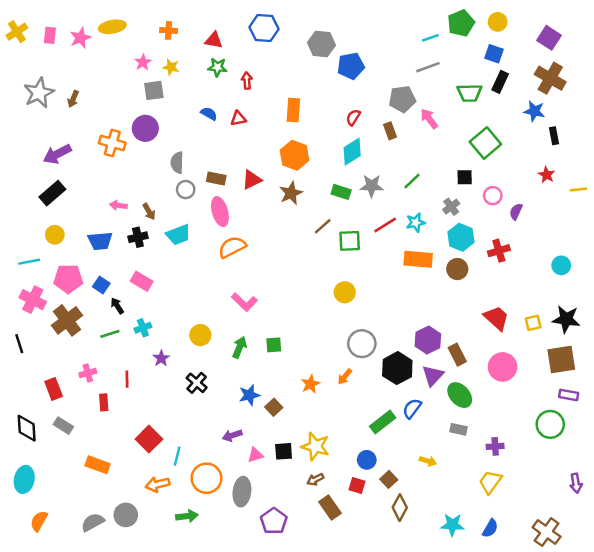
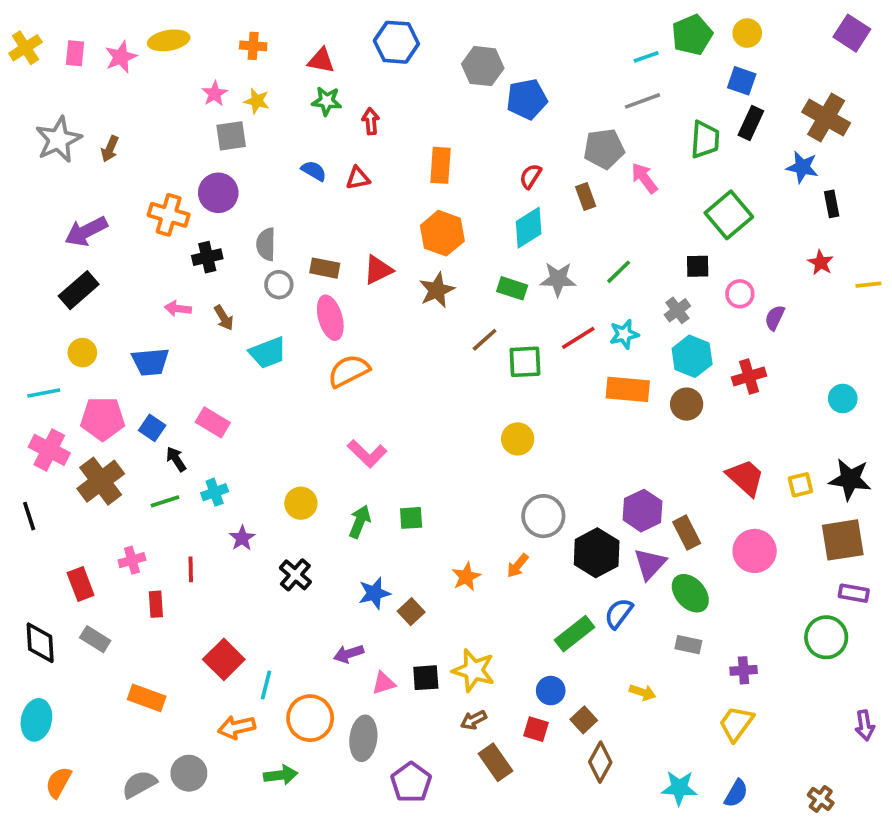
purple square: (549, 38) -> (852, 33), moved
green trapezoid: (469, 93) -> (705, 140), turned -85
black cross: (138, 237) -> (207, 257), moved
brown cross: (547, 532) -> (821, 799), size x0.6

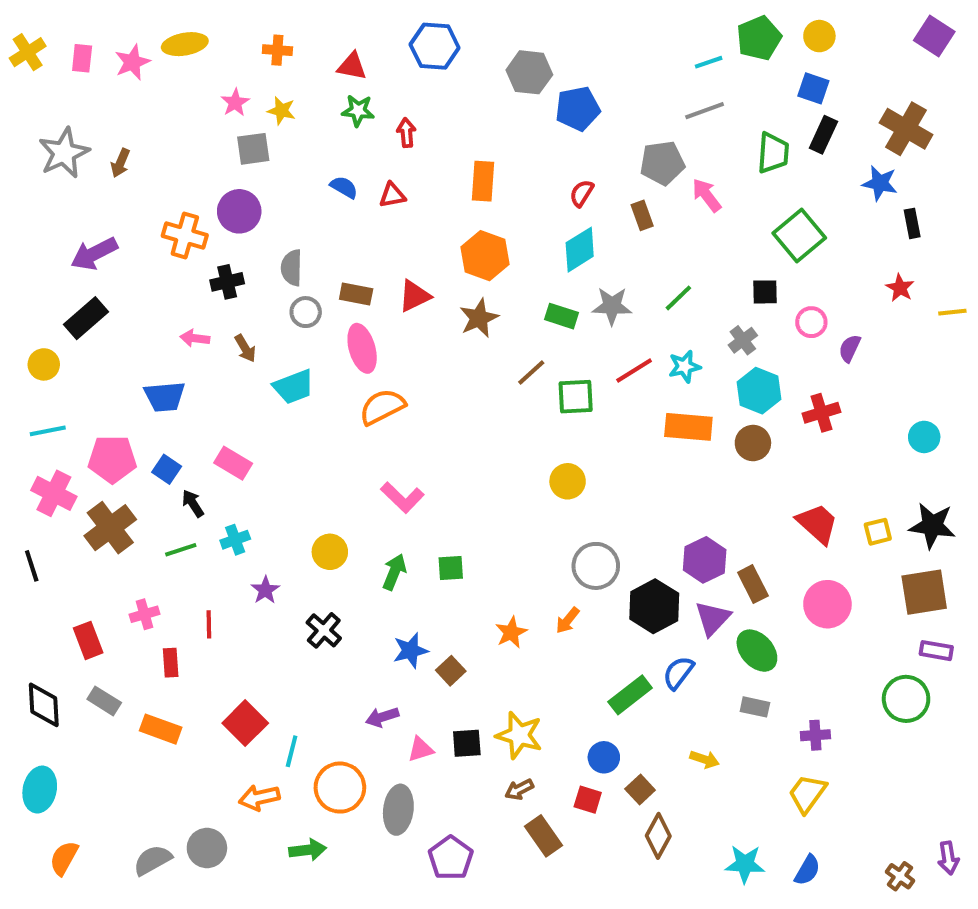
yellow circle: (82, 353) -> (44, 364), moved
orange rectangle: (147, 698) -> (161, 729), moved
purple arrow: (865, 725) -> (948, 858), moved

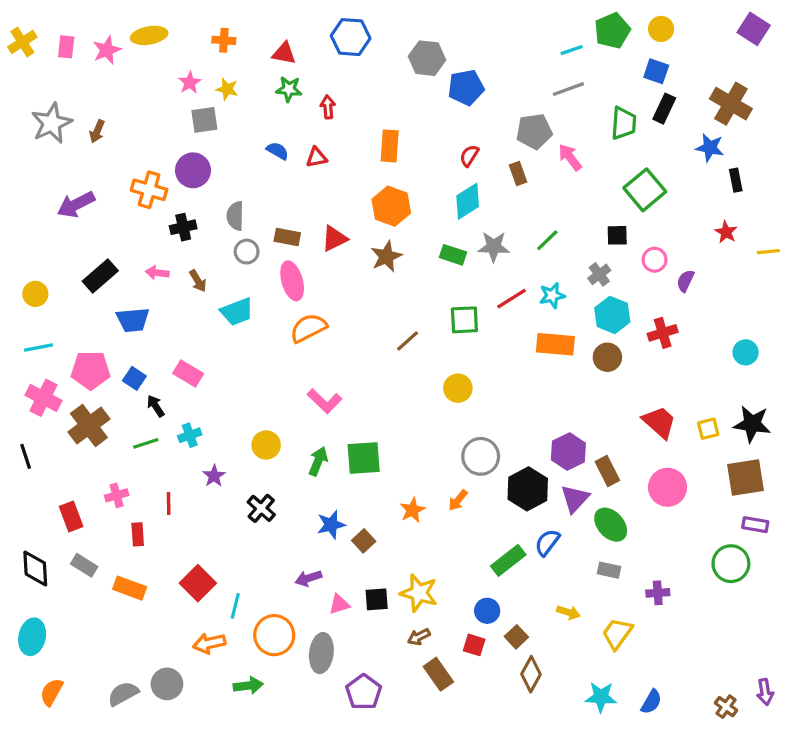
black rectangle: (86, 318) -> (100, 276), moved
brown line: (531, 373) -> (408, 341), moved
green square: (451, 568) -> (364, 458), size x1.6
yellow trapezoid: (807, 794) -> (617, 634), moved

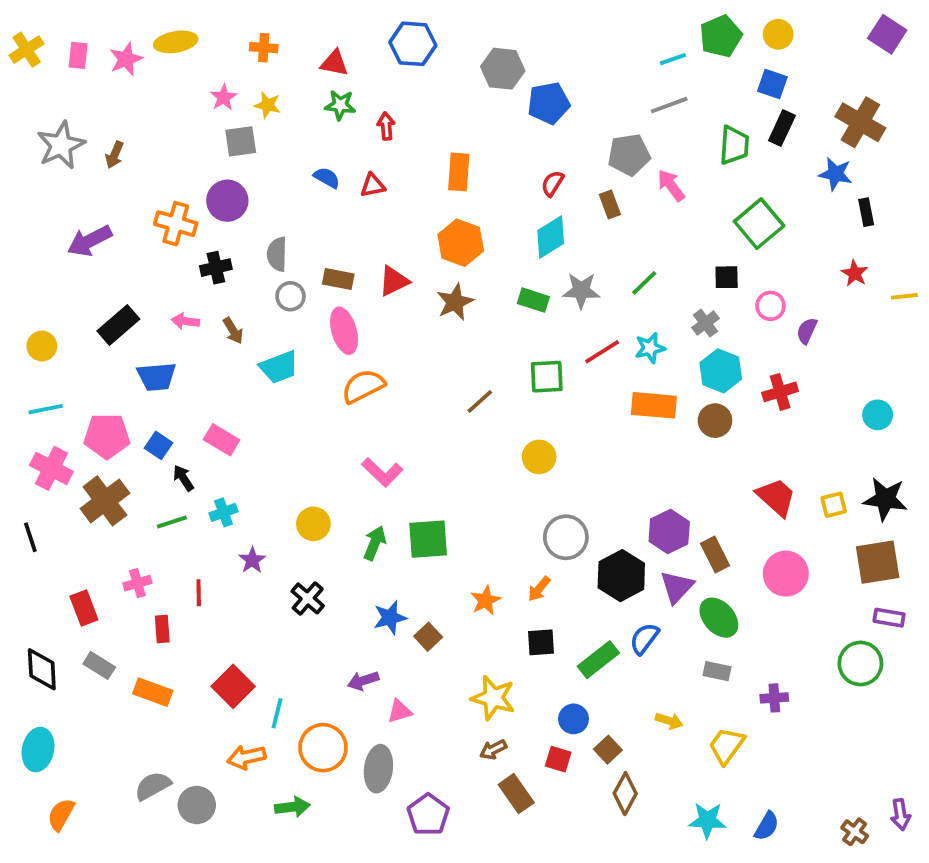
black square: (377, 599) -> (541, 642), moved
gray semicircle: (123, 694) -> (153, 786), moved

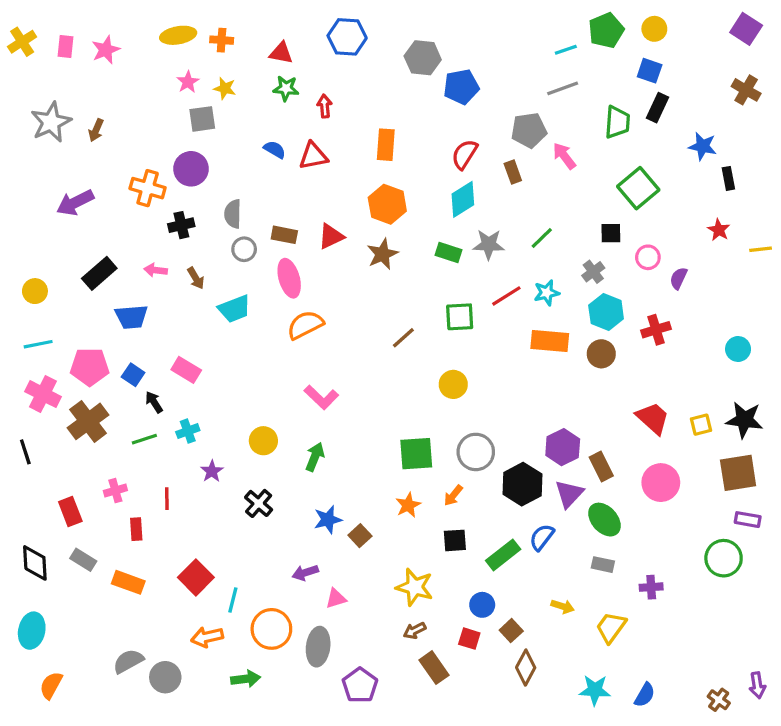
yellow ellipse: (176, 42) -> (178, 35), moved
brown cross: (860, 122) -> (746, 90), moved, size x0.7
red semicircle: (552, 183) -> (465, 154), size x1.4
red triangle: (373, 185) -> (313, 156), size x1.4
green square: (428, 539) -> (416, 454), moved

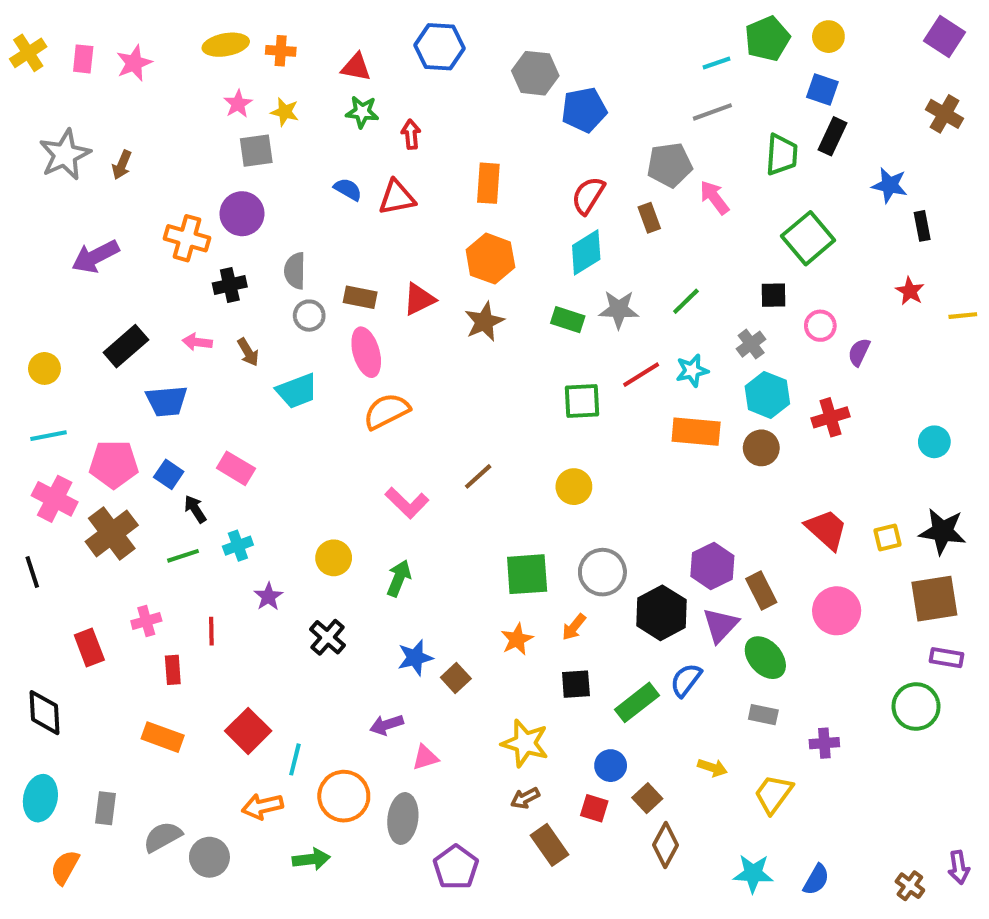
brown line: (403, 338) -> (478, 476), moved
gray rectangle: (83, 560) -> (106, 808), moved, turned 65

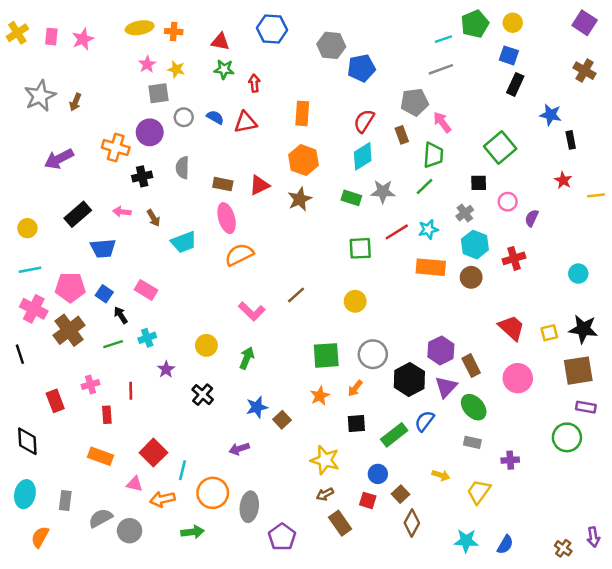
green trapezoid: (782, 155) -> (433, 155), moved
gray circle: (309, 316) -> (184, 117), moved
pink triangle: (425, 757) -> (135, 484), moved, turned 30

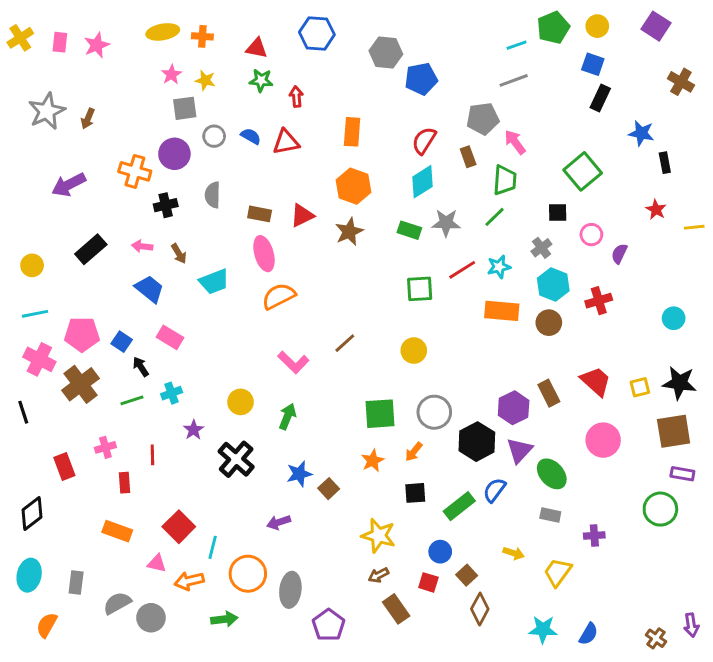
purple square: (585, 23) -> (656, 26), moved
blue trapezoid: (103, 248) -> (149, 289), moved, turned -136
brown rectangle: (471, 366) -> (549, 393), moved
black cross: (203, 395) -> (236, 459), size x1.4
black diamond: (27, 441) -> (32, 513), turned 56

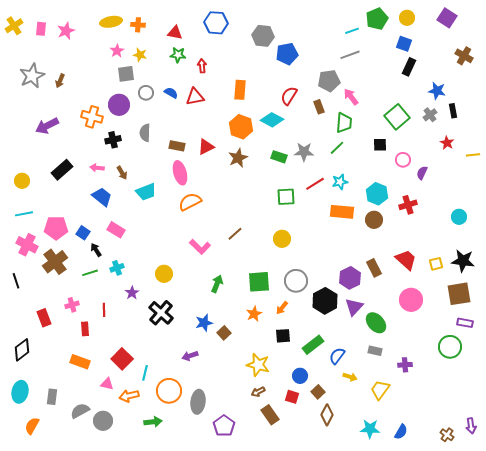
cyan diamond: (423, 182) -> (272, 120), moved, turned 60
gray cross: (541, 248) -> (430, 115), moved
green arrow: (287, 417) -> (217, 284), moved
blue semicircle: (495, 490) -> (337, 356), moved

